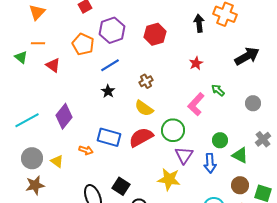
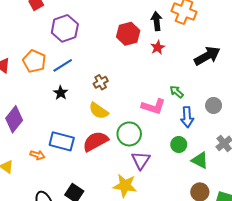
red hexagon: (155, 34) -> (128, 34), moved
orange pentagon: (83, 44) -> (34, 61), moved
red star: (196, 63) -> (158, 47), moved
pink L-shape: (196, 104) -> (153, 107), turned -115
blue arrow: (210, 163) -> (187, 117), moved

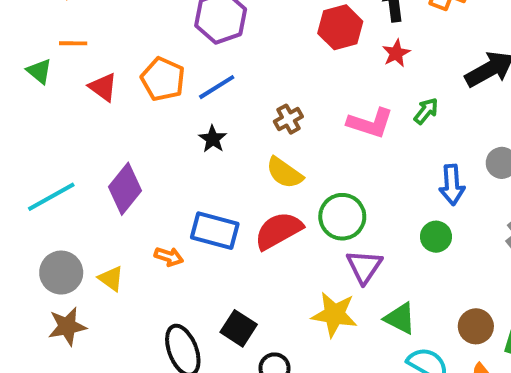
green arrow: (177, 92) -> (426, 111), moved, turned 88
pink L-shape: (153, 107) -> (370, 123), moved
green triangle: (200, 160) -> (400, 318), moved

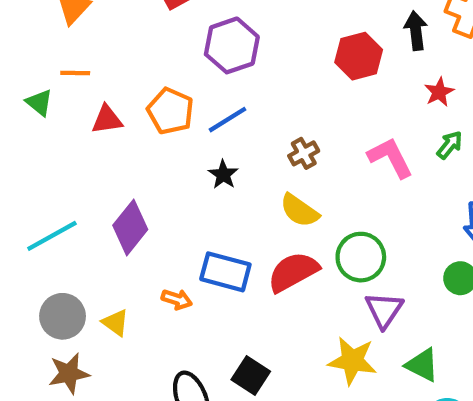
red star: (396, 53) -> (439, 92), moved
red triangle: (103, 87) -> (107, 120), turned -44
pink L-shape: (370, 123) -> (390, 158), turned -135

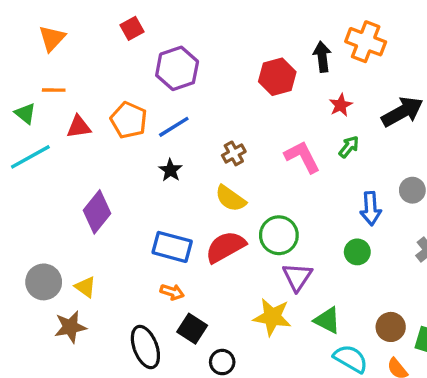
cyan line: (52, 236) -> (30, 157), moved
orange arrow: (177, 299) -> (172, 292), moved
brown star: (69, 373) -> (70, 327), moved

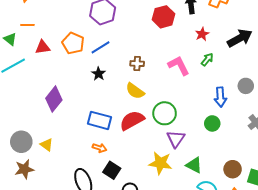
brown cross: (234, 153) -> (137, 64), turned 32
brown star: (70, 327) -> (24, 169), moved

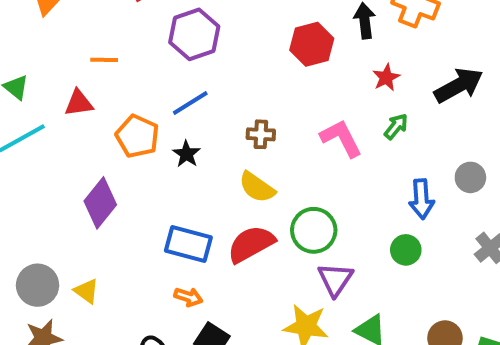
orange line: (27, 25) -> (104, 60), moved
orange pentagon: (73, 43) -> (137, 136), moved

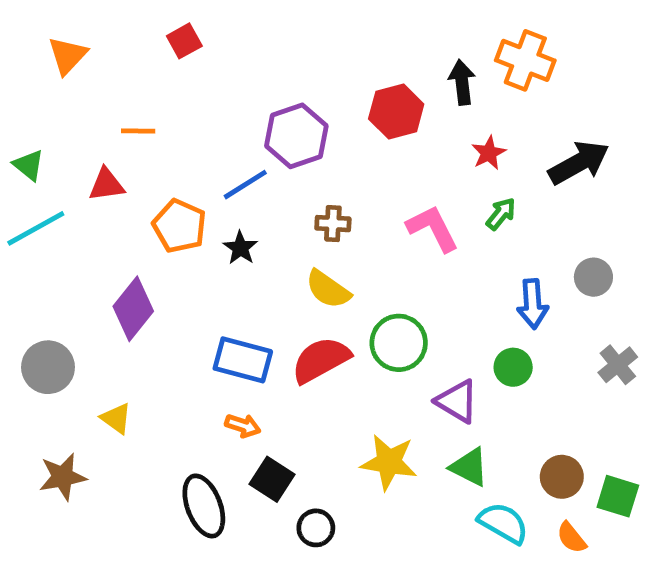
purple hexagon: (194, 34) -> (296, 136), moved
purple triangle: (335, 279) -> (457, 401), moved, turned -33
gray circle: (38, 285) -> (48, 367), moved

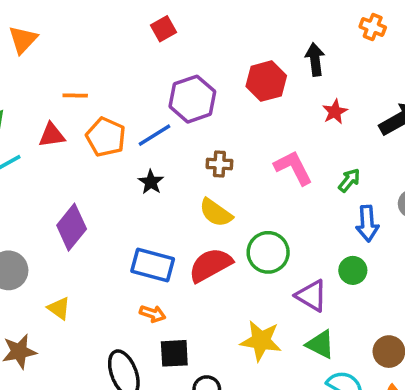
red square: (184, 41) -> (164, 29), moved
orange cross: (525, 60) -> (373, 27), moved, size x0.6
green arrow: (501, 214) -> (349, 180), moved
orange pentagon: (179, 226) -> (106, 137), moved
black square: (272, 479) -> (174, 353), turned -36

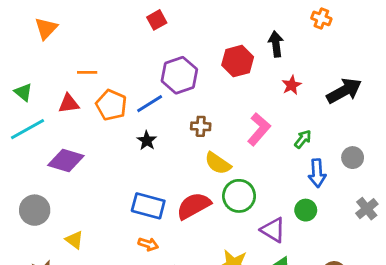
pink L-shape: (293, 168) -> (259, 129), turned 68
yellow semicircle: (216, 213) -> (218, 163), moved
purple diamond: (72, 227) -> (66, 160), moved, turned 68

